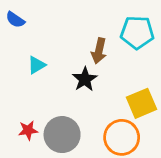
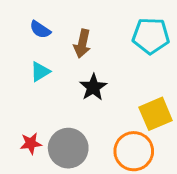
blue semicircle: (15, 20) -> (40, 30), moved
brown arrow: (99, 51) -> (82, 44), moved

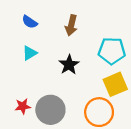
cyan pentagon: (151, 36) -> (112, 51), moved
brown arrow: (82, 44) -> (71, 25), moved

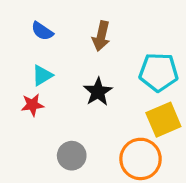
red star: (23, 106) -> (32, 105), moved
gray circle: (50, 110) -> (72, 156), size x0.7

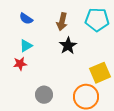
cyan pentagon: (159, 72) -> (97, 20), moved
black star: (98, 92) -> (68, 46), moved

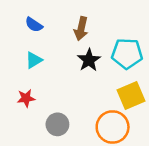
cyan pentagon: (97, 20) -> (127, 54), moved
red star: (20, 64) -> (26, 98), moved

